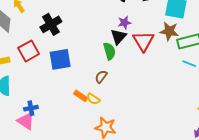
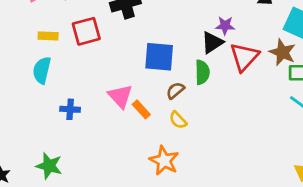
green semicircle: (109, 51) -> (202, 72), moved
blue square: (60, 59) -> (159, 57), moved
yellow semicircle: (93, 99) -> (178, 120), moved
pink triangle: (26, 121) -> (120, 96), moved

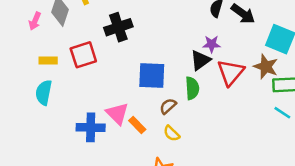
blue cross: (70, 109) -> (91, 127), moved, size x1.5

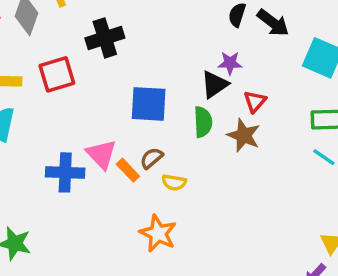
brown star: (266, 67) -> (244, 135), moved
red triangle: (231, 72) -> (255, 101), size x0.6
brown semicircle: (168, 106) -> (152, 158), moved
yellow semicircle: (172, 133) -> (174, 182), turned -36

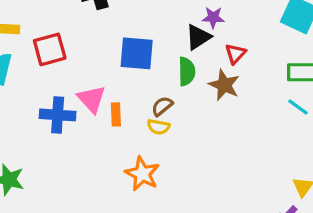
red square: (57, 74) -> (50, 49), moved
brown semicircle: (152, 158) -> (162, 106), moved
orange rectangle: (128, 170) -> (116, 114), turned 40

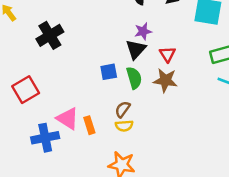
blue square: (137, 53) -> (109, 72), moved, size x0.6

